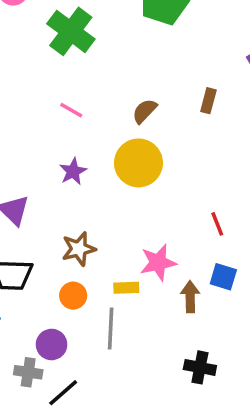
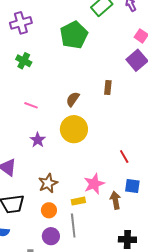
green cross: (71, 31) -> (24, 61), size x0.6
purple circle: (52, 344) -> (51, 236), moved

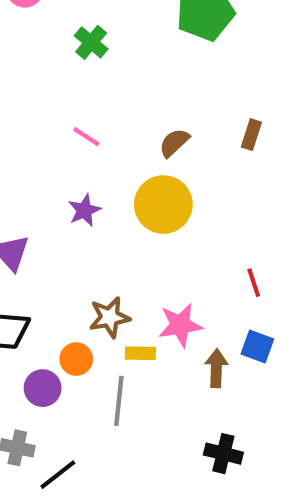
brown star: (48, 183) -> (110, 317), moved
purple circle: (51, 236) -> (43, 388), moved

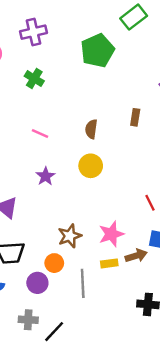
brown semicircle: (174, 143) -> (91, 129), turned -30
yellow circle: (163, 205) -> (91, 166), size x0.7
yellow rectangle: (140, 353) -> (109, 263), moved
brown arrow: (216, 368) -> (136, 256), turned 80

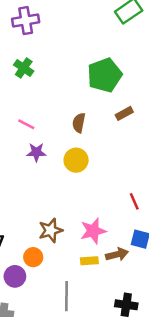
green pentagon: (97, 51) -> (105, 75), moved
brown rectangle: (135, 117) -> (124, 113), turned 49
purple star: (46, 176) -> (36, 152), moved, turned 30
gray line: (83, 283) -> (67, 296), moved

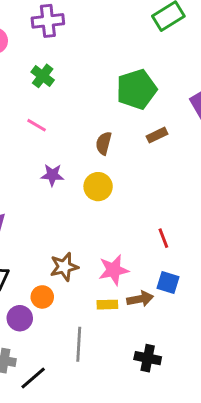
pink line: (26, 124) -> (37, 125), moved

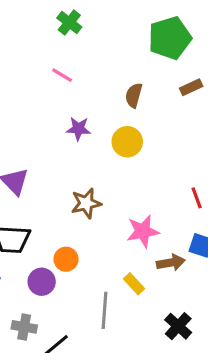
brown star: (64, 267) -> (86, 203), moved
yellow rectangle: (107, 305) -> (134, 284), moved, turned 48
black cross: (148, 358) -> (178, 326), turned 30

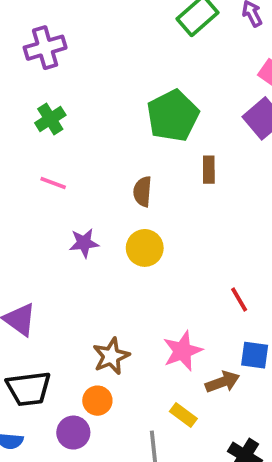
green cross: (69, 23) -> (50, 119), turned 30
brown rectangle: (191, 87) -> (209, 170), turned -55
brown star: (86, 203) -> (111, 356), moved

